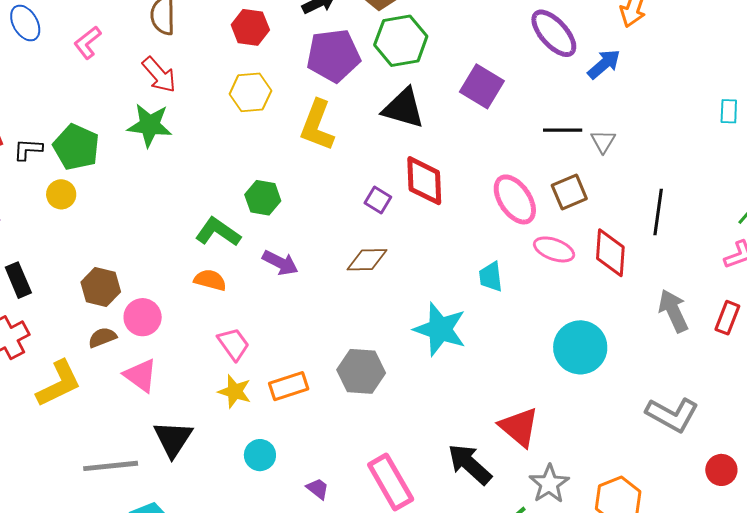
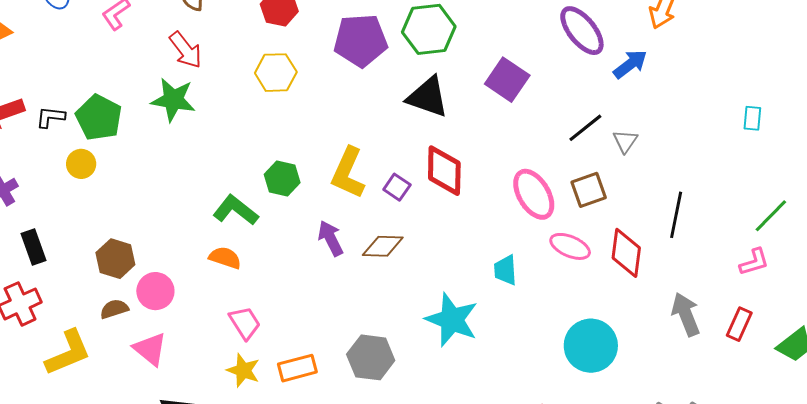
yellow L-shape: (317, 125) -> (348, 173), moved
black line: (563, 130) -> (585, 128), turned -42
purple arrow: (280, 263) -> (330, 238), moved, turned -147

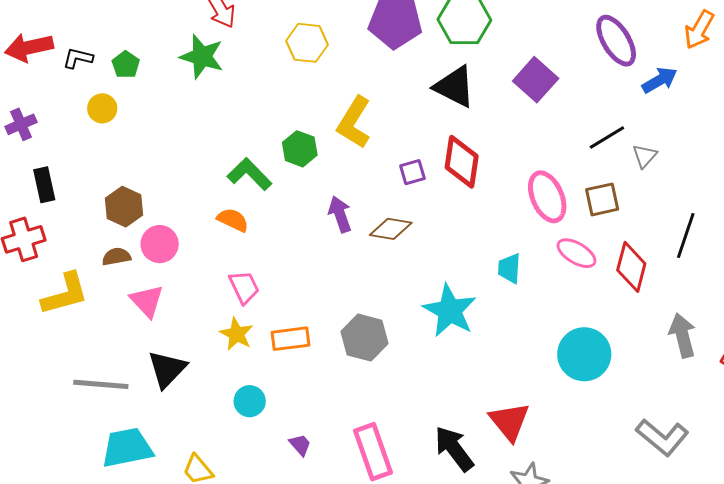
green pentagon: (99, 118) -> (126, 65), size x0.6
yellow L-shape: (348, 173) -> (354, 122), moved
purple square: (397, 187) -> (412, 172), turned 32

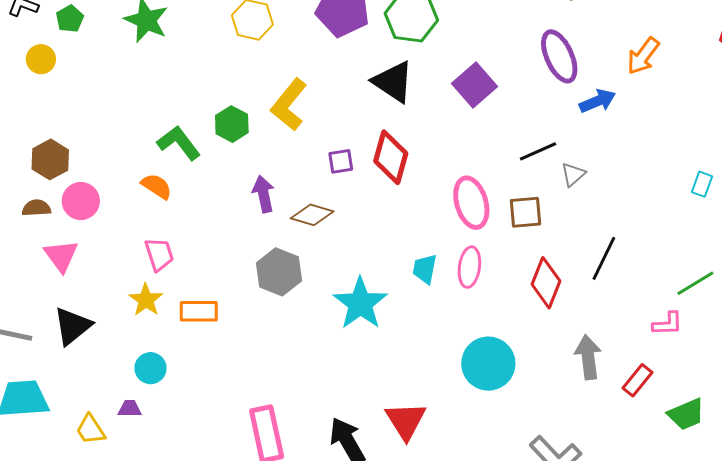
pink ellipse: (576, 253) -> (469, 267), moved, turned 60
gray hexagon: (364, 338) -> (279, 272), moved
purple trapezoid: (300, 445) -> (130, 409), moved, turned -55

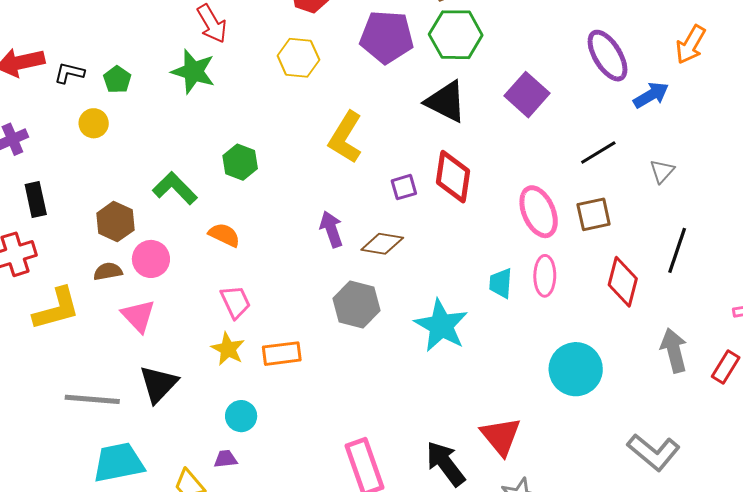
green hexagon: (232, 124) -> (240, 162), moved
green L-shape: (179, 143) -> (175, 188), moved
gray triangle: (573, 174) -> (662, 171), moved

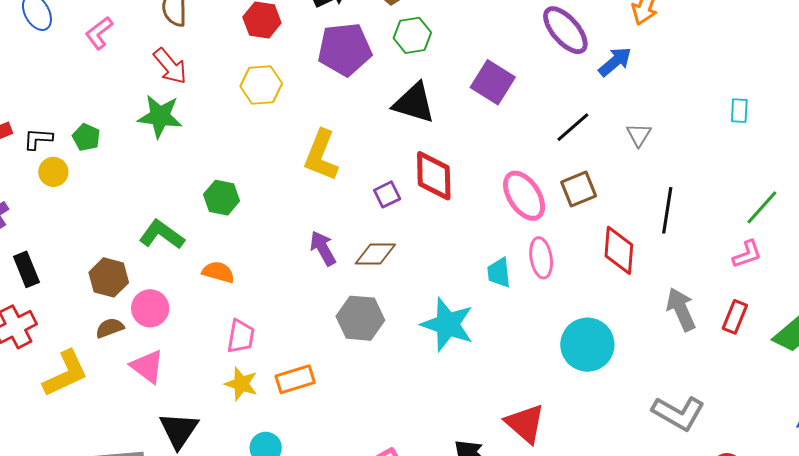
green hexagon: (456, 35) -> (412, 35), size x0.7
yellow circle: (94, 123) -> (53, 172), moved
pink trapezoid: (235, 302) -> (241, 336), turned 45

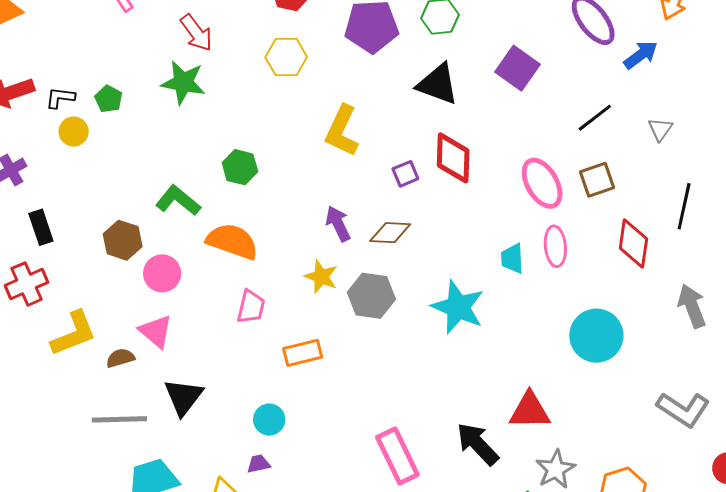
orange semicircle: (218, 272) -> (232, 241), size x1.6
brown semicircle: (110, 328) -> (120, 358), moved
yellow star: (241, 384) -> (321, 277), moved
red triangle: (525, 423) -> (530, 411), turned -45

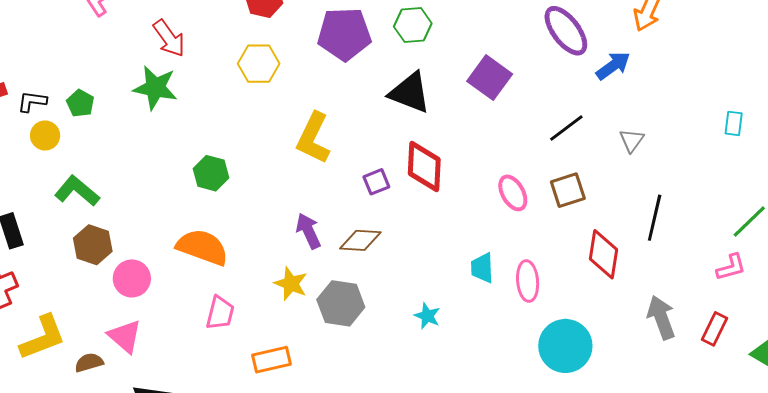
pink ellipse: (542, 183) -> (513, 193), size x0.7
green L-shape: (178, 201) -> (77, 191), moved
pink ellipse: (555, 246) -> (528, 281), moved
cyan star: (458, 307) -> (427, 316), size x0.5

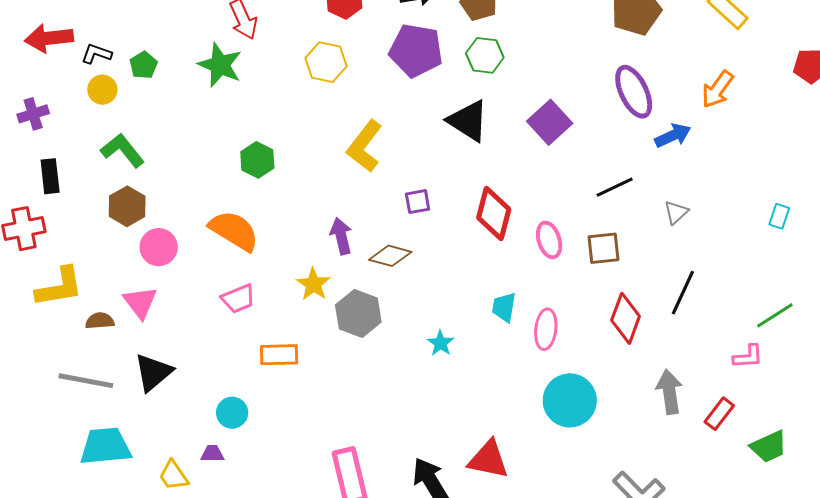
red diamond: (424, 167) -> (494, 213), moved
pink trapezoid: (220, 313) -> (238, 299), turned 42

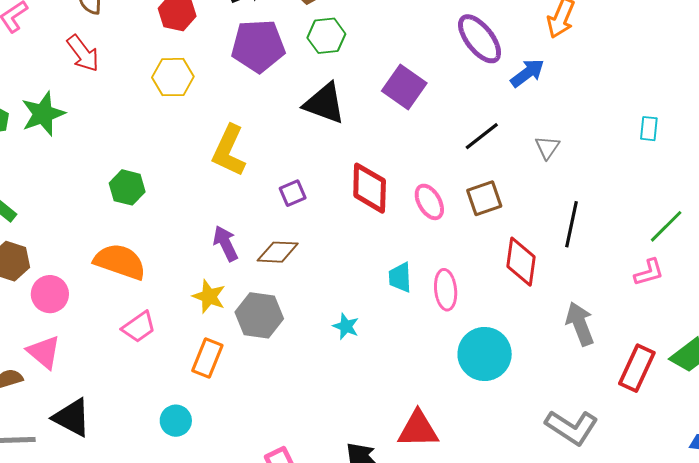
green star: (220, 65) -> (43, 114), moved, turned -30
orange rectangle: (279, 355) -> (207, 358), moved, turned -54
black triangle: (153, 372) -> (72, 417), turned -39
cyan circle: (232, 413) -> (176, 421), moved
red rectangle: (719, 414) -> (637, 368), moved, size x1.4

